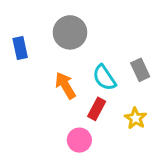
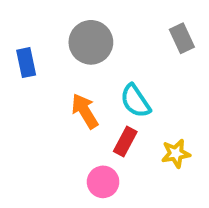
gray rectangle: (140, 70) -> (182, 38), moved
yellow star: (136, 118) -> (176, 154), turned 30

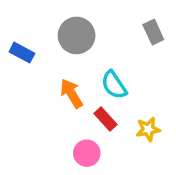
blue rectangle: (26, 63) -> (22, 53), turned -50
red rectangle: (125, 141) -> (106, 119), turned -70

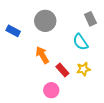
cyan semicircle: (114, 85) -> (80, 42), moved
yellow star: (148, 129) -> (83, 69), moved

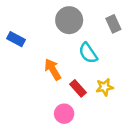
gray circle: (45, 21) -> (69, 20), moved
cyan semicircle: (80, 42) -> (88, 53), moved

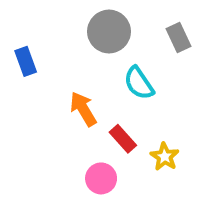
blue rectangle: (16, 39) -> (26, 61), turned 42
yellow star: (105, 87) -> (165, 157), moved, turned -30

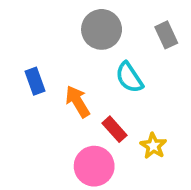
blue rectangle: (26, 61) -> (35, 81), moved
pink circle: (101, 178) -> (94, 166), size x1.4

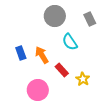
blue rectangle: (35, 81) -> (21, 53), moved
pink circle: (94, 166) -> (38, 90), moved

